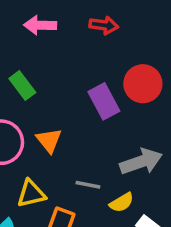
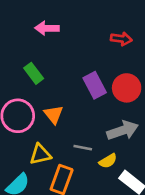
red arrow: (104, 25) -> (121, 39), moved
red circle: (143, 84) -> (127, 88), moved

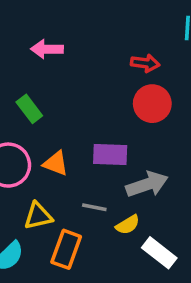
purple rectangle: (95, 85) -> (110, 155), moved, turned -60
red circle: (127, 88) -> (152, 104), moved
orange triangle: (54, 114) -> (56, 163), turned -30

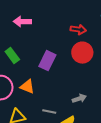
purple rectangle: (110, 155) -> (47, 61), moved, turned -66
gray arrow: (147, 184) -> (79, 99), size x0.6

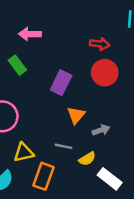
green rectangle: (12, 56) -> (17, 65), moved
orange triangle: (27, 87) -> (76, 115), moved, turned 49

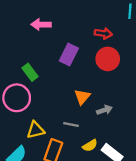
green rectangle: (17, 65) -> (30, 72), moved
purple rectangle: (61, 83) -> (69, 54), moved
yellow semicircle: (87, 159) -> (90, 146), moved

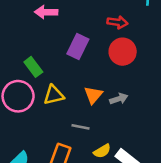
gray arrow: (104, 110) -> (119, 99), moved
yellow triangle: (36, 130) -> (54, 95), moved

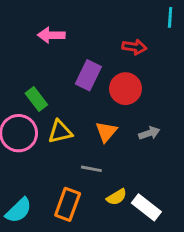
red circle: (123, 52) -> (125, 89), moved
gray arrow: (119, 99) -> (149, 133), moved

